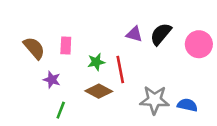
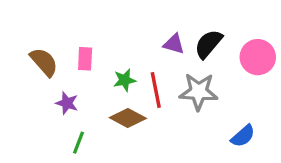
gray star: (154, 100) -> (199, 92), moved
blue semicircle: (187, 105) -> (243, 136), turned 126

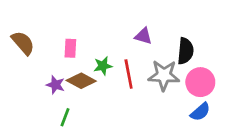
black semicircle: (208, 44) -> (185, 51), moved, turned 145
pink circle: (258, 57) -> (200, 82), moved
brown semicircle: (44, 62) -> (23, 43), moved
brown diamond: (128, 118) -> (81, 81), moved

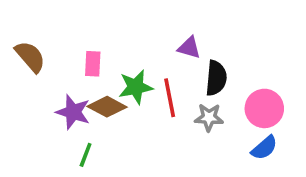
black semicircle: (185, 51) -> (216, 78), moved
green star: (103, 66) -> (136, 87), size x1.4
gray star: (164, 75) -> (209, 117), moved, size x0.7
purple star: (55, 85) -> (73, 112), size x1.4

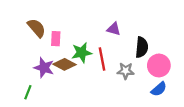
brown semicircle: (30, 57) -> (36, 28), moved
black semicircle: (216, 78) -> (142, 47), moved
green line: (86, 155) -> (28, 92), moved

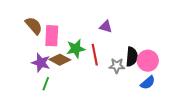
pink rectangle: (56, 39) -> (52, 36), size x1.5
black semicircle: (142, 47) -> (132, 57), moved
green line: (28, 92) -> (46, 84), moved

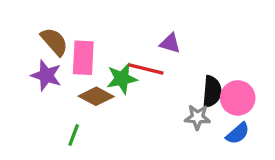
red line: (95, 55) -> (146, 69), moved, turned -65
purple star: (41, 63) -> (46, 75), moved
gray star: (117, 66) -> (197, 117), moved

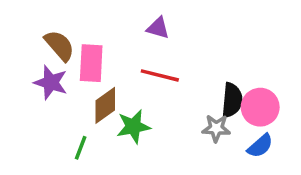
purple triangle: (170, 43) -> (158, 28), moved
green star: (122, 79) -> (133, 127), moved
brown diamond: (96, 96) -> (105, 105), turned -64

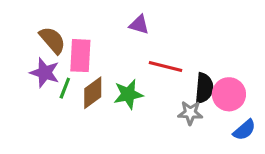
red line: (160, 75) -> (165, 66), moved
green star: (133, 127) -> (128, 94), moved
blue semicircle: (260, 146) -> (244, 130), moved
green line: (81, 148) -> (65, 88), moved

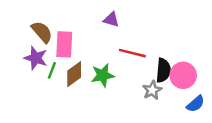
gray star: (190, 113) -> (152, 90), turned -30

